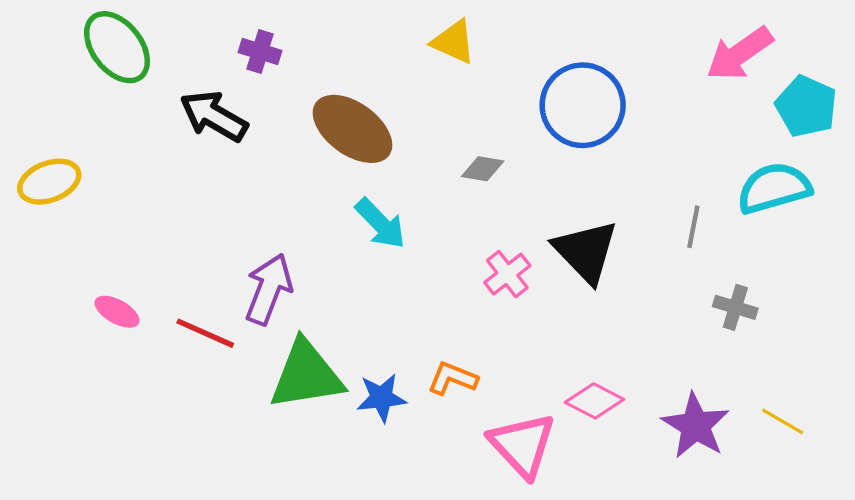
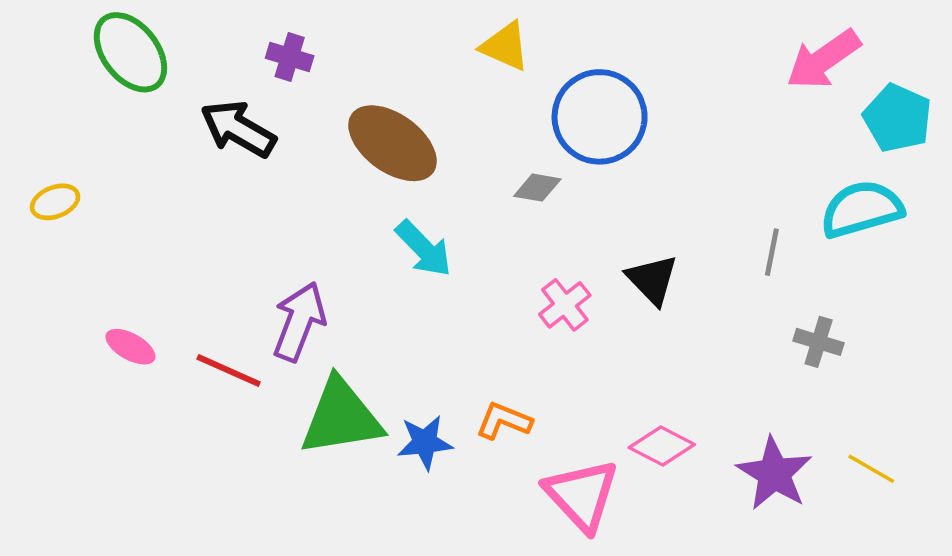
blue circle: (583, 105) -> (600, 117), moved
yellow ellipse: (49, 182) -> (55, 202), size x0.7
black triangle: (586, 251) -> (652, 280), size x0.7

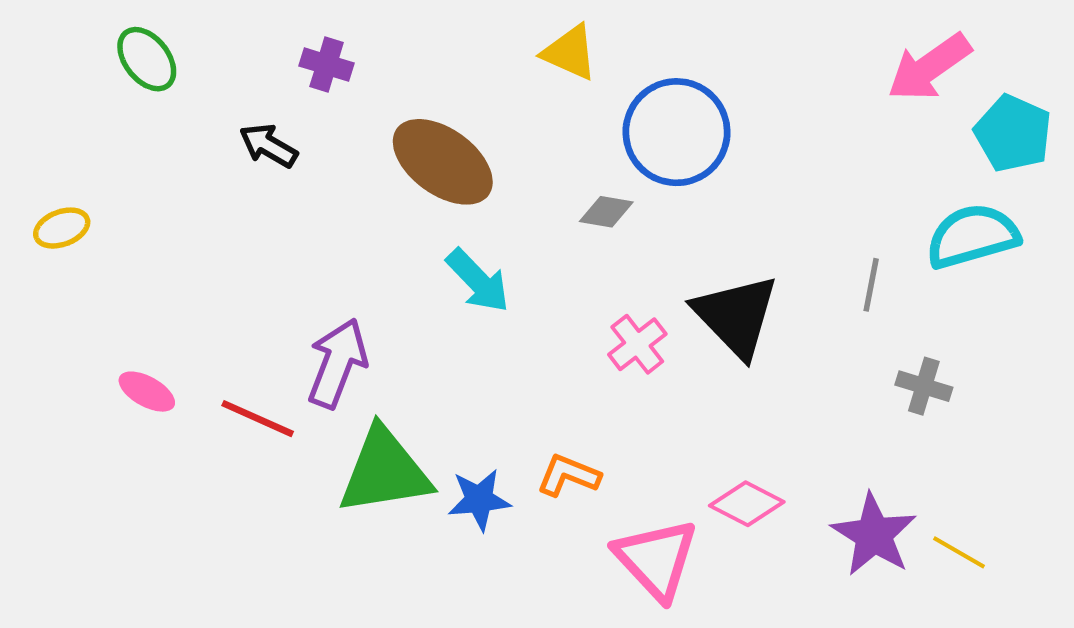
green ellipse: (130, 52) -> (147, 59), size x0.7
black arrow: (238, 129) -> (268, 146), size x0.7
black triangle: (652, 280) -> (736, 316), size x1.5
yellow line: (871, 469) -> (959, 552), moved

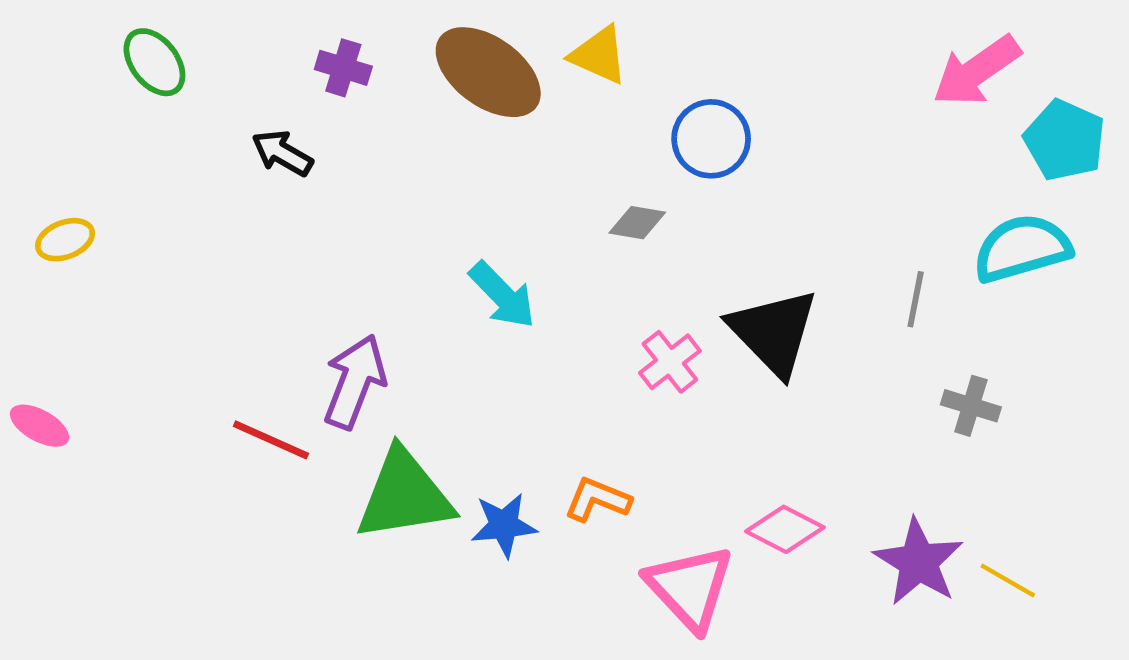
blue circle: (677, 132) -> (711, 139), size x0.7
brown ellipse: (443, 162) -> (488, 72), moved
pink ellipse: (147, 392) -> (39, 426), moved

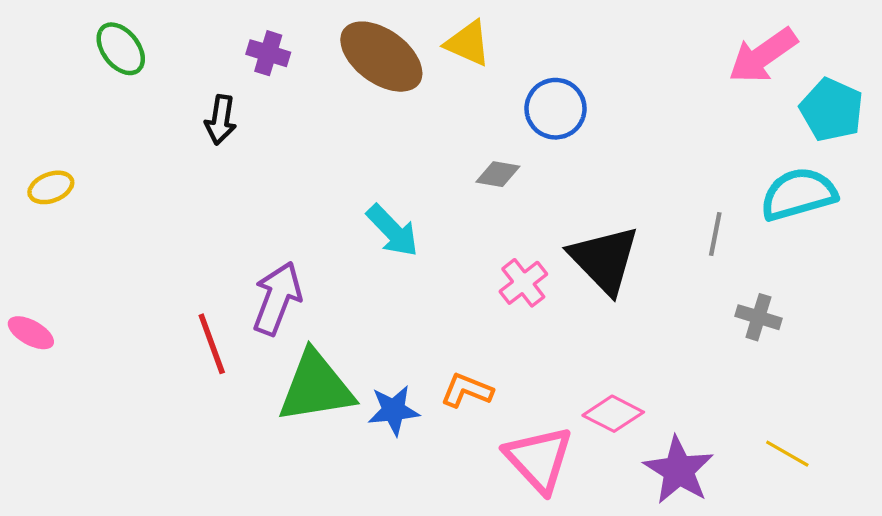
black arrow: (282, 153) -> (221, 120), turned -111
red line: (271, 440) -> (212, 344), turned 46
purple star: (918, 562) -> (679, 470), moved

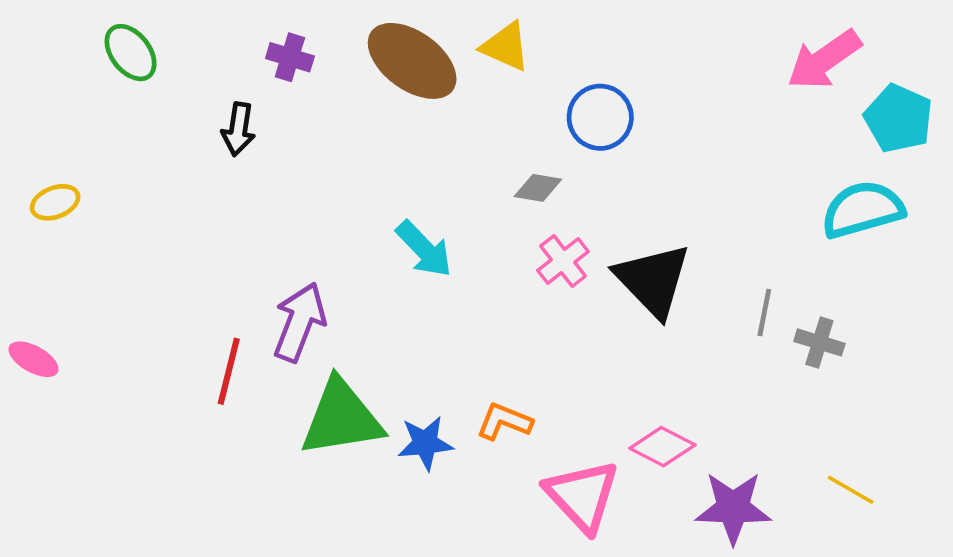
gray line: (715, 234) -> (764, 312), moved
pink cross: (523, 283) -> (563, 261), moved
red line: (212, 344) -> (229, 371), turned 34
purple star: (679, 470) -> (733, 508), turned -30

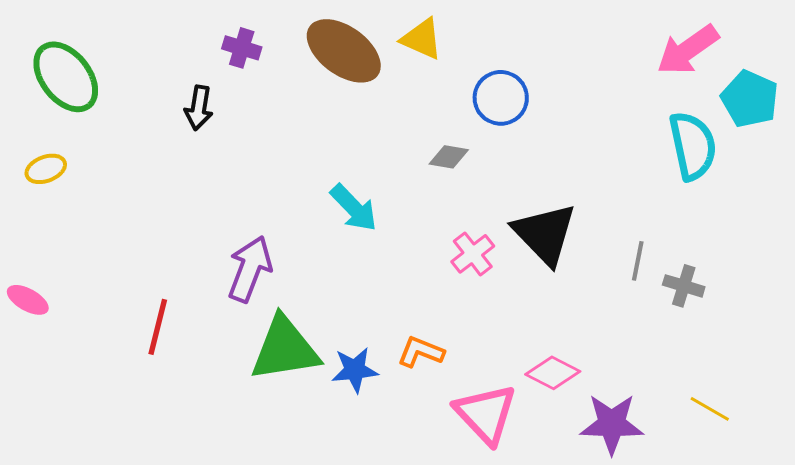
green ellipse: (131, 53) -> (66, 77), moved, size x1.5
cyan semicircle: (863, 209) -> (693, 146), moved, turned 94
pink cross: (563, 261) -> (473, 254), moved
red line: (229, 371) -> (158, 327), moved

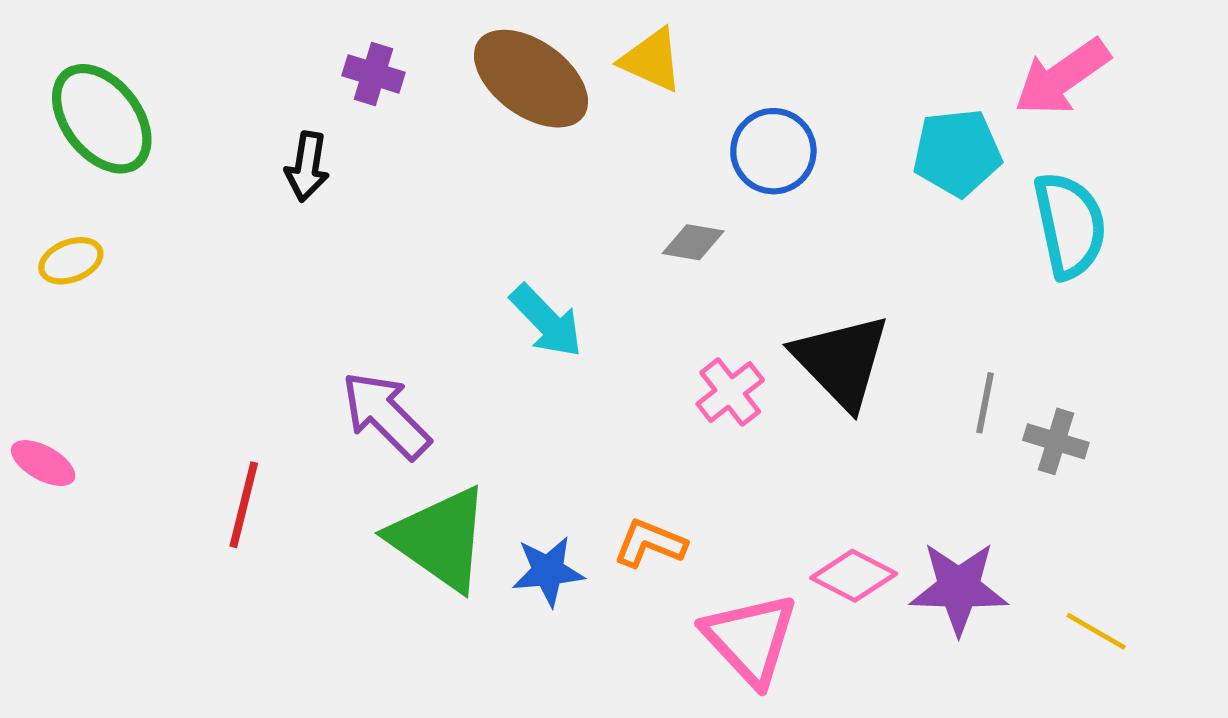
cyan pentagon: (750, 99) -> (957, 153), moved, turned -30
purple arrow: (250, 269) -> (386, 415), turned -66
green triangle: (285, 349) -> (440, 539), turned 44
purple star: (612, 424) -> (959, 588), moved

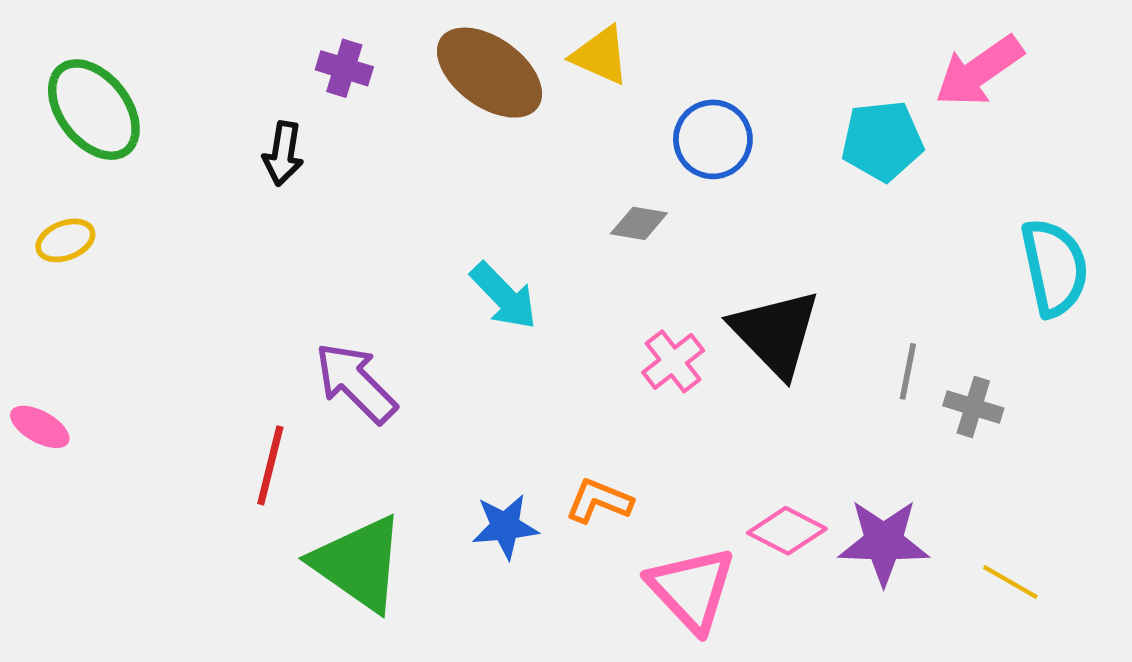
cyan semicircle: (1070, 225) -> (1054, 268), moved
red line: (244, 505) -> (270, 465), moved
green triangle: (440, 539) -> (359, 564), moved

